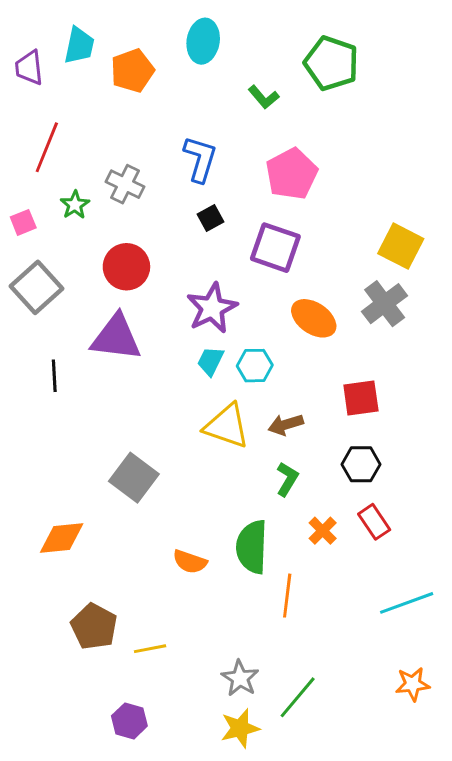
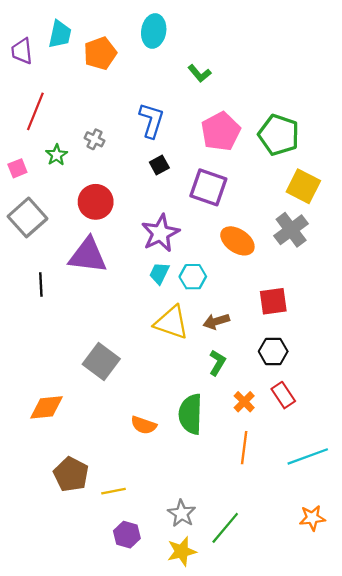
green pentagon: (331, 63) -> (279, 135), moved
gray cross: (125, 184) -> (95, 139), size x0.7
orange line: (287, 596) -> (244, 448), moved
purple hexagon: (129, 721) -> (127, 535), moved

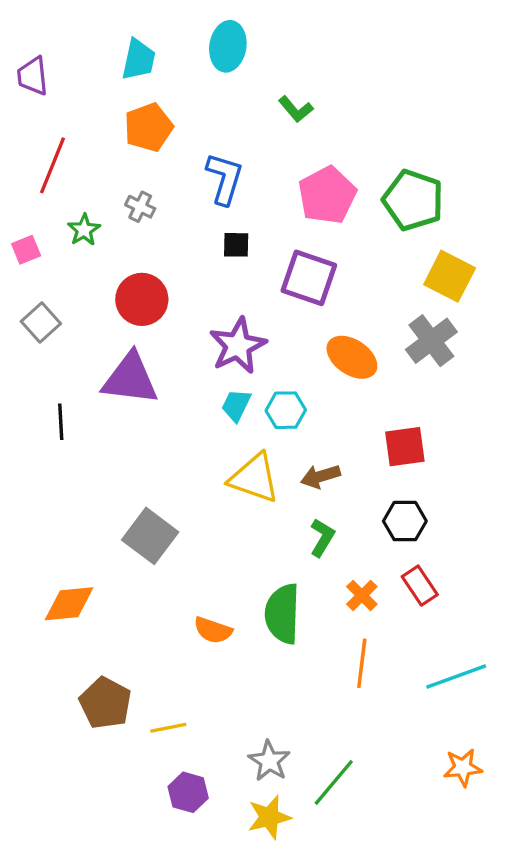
cyan trapezoid: (60, 34) -> (139, 59), moved
orange pentagon: (100, 53) -> (148, 127), moved
black square: (159, 165) -> (236, 245), turned 30
gray square: (28, 217) -> (41, 323), size x0.7

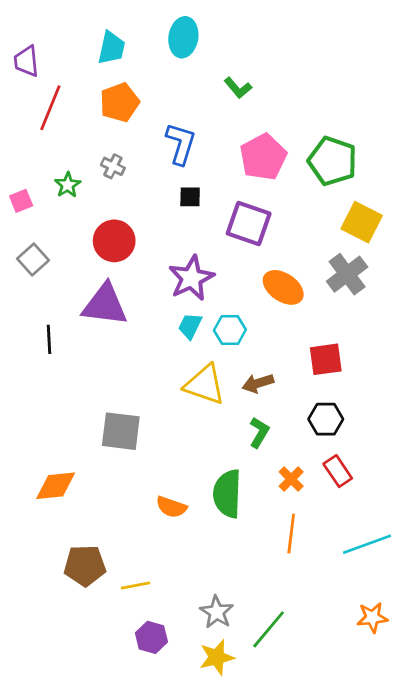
red line: (53, 165) -> (50, 108), moved
gray square: (150, 536) -> (121, 431), turned -30
brown pentagon: (105, 703) -> (85, 566), turned -30

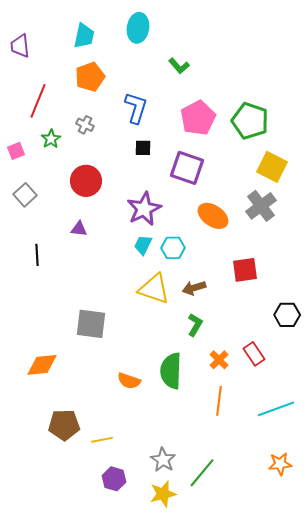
red line: (50, 108) -> (38, 101), moved
purple triangle: (105, 305) -> (79, 229), size x0.5
black hexagon: (326, 419) -> (287, 315), moved

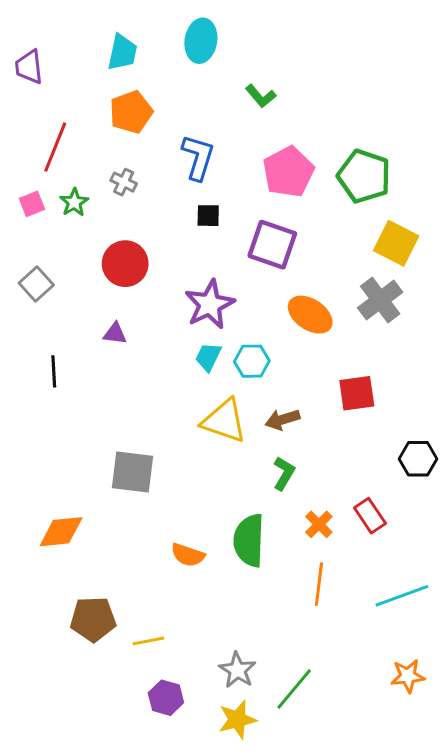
pink square: (16, 151) -> (32, 204), moved

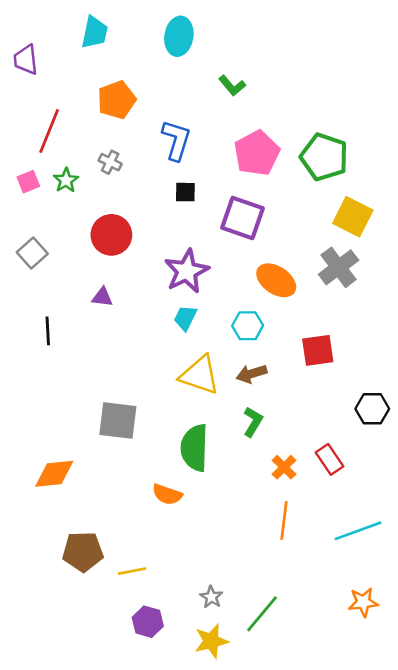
cyan trapezoid: (122, 52) -> (95, 32), moved
cyan hexagon: (252, 361) -> (248, 326), moved
green semicircle: (249, 540) -> (194, 448), moved
gray star: (237, 670) -> (211, 597), size x0.7

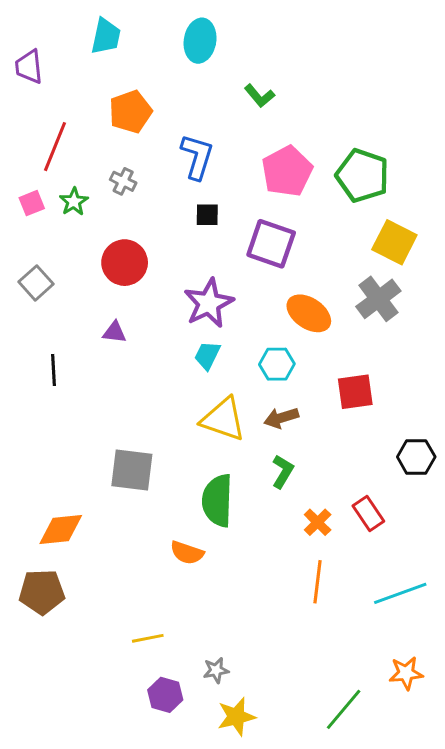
brown pentagon: (83, 552) -> (42, 592), moved
gray star: (211, 597) -> (216, 670), moved, turned 30
green line: (262, 614) -> (344, 709), moved

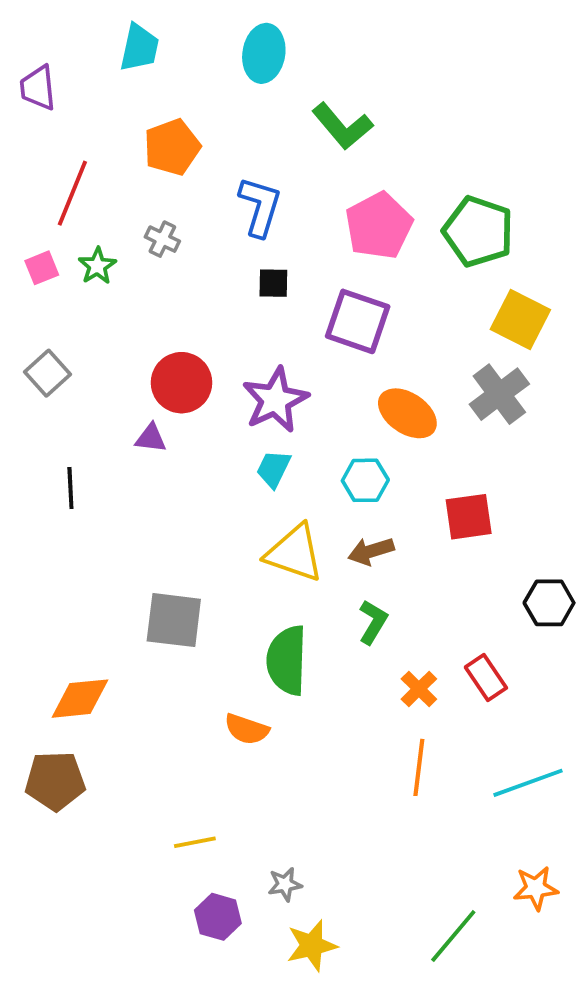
green L-shape: (259, 96) -> (342, 126), size x1.5
red circle: (125, 263) -> (182, 383), moved

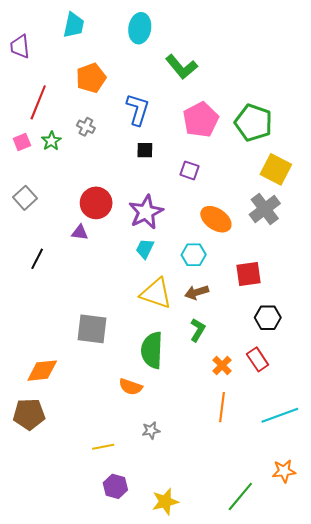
purple square: (358, 321) -> (190, 170), size x0.6
black line: (70, 488) -> (37, 259), turned 30
black hexagon: (549, 603) -> (268, 318), moved
gray star: (285, 884) -> (151, 430), moved

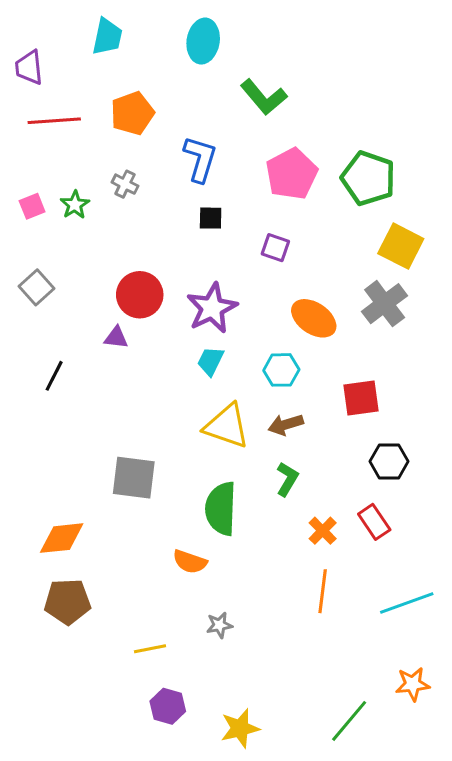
red line: (38, 102) -> (54, 121), moved, turned 64
brown pentagon: (29, 414) -> (67, 602), moved

